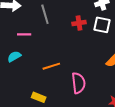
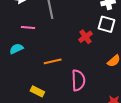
red cross: (79, 23) -> (85, 37), moved, turned -32

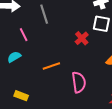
pink line: (28, 28) -> (24, 35), turned 64
yellow rectangle: (37, 91) -> (21, 96), moved

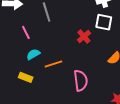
cyan semicircle: (14, 57) -> (33, 54), moved
yellow rectangle: (21, 96) -> (26, 77), moved

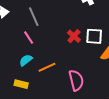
white square: (104, 22) -> (94, 36), moved
pink line: (26, 32) -> (29, 38), moved

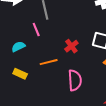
red cross: (74, 36) -> (71, 46), moved
cyan semicircle: (26, 60) -> (18, 47), moved

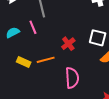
cyan semicircle: (18, 47) -> (13, 33), moved
yellow rectangle: (20, 74) -> (24, 62), moved

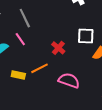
pink semicircle: (72, 78) -> (69, 81), turned -55

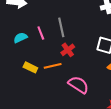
gray line: (25, 18) -> (61, 27), moved
red cross: (58, 48) -> (68, 50), moved

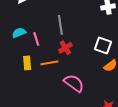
pink line: (41, 33) -> (36, 39), moved
yellow rectangle: (30, 67) -> (27, 63), turned 56

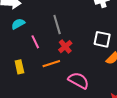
cyan semicircle: (19, 33) -> (18, 24), moved
yellow rectangle: (27, 63) -> (19, 67), moved

